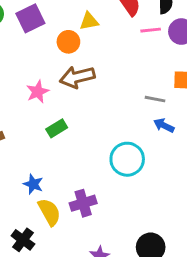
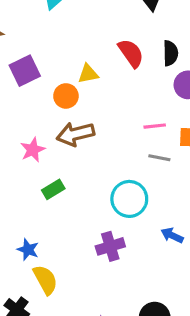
pink line: (151, 30) -> (155, 126), moved
blue arrow: (164, 125) -> (172, 235), moved
cyan circle: (127, 159) -> (129, 199), moved
purple cross: (83, 203) -> (110, 246), moved

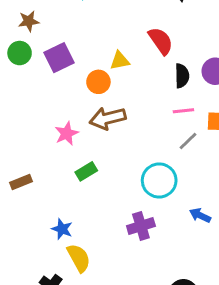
black semicircle: (170, 53) -> (182, 76), moved
gray line: (159, 158) -> (188, 141), turned -55

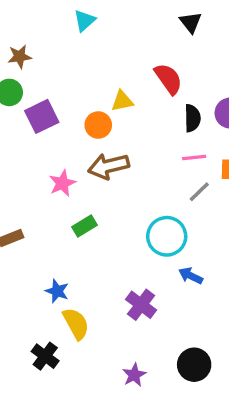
purple square: (59, 58) -> (42, 116), moved
blue arrow: (200, 215) -> (191, 276), moved
purple cross: (141, 226) -> (141, 305), moved, turned -36

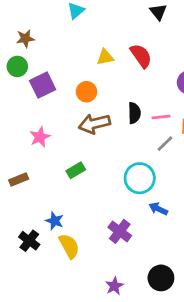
yellow triangle: (122, 101) -> (105, 57), moved
black semicircle: (192, 118) -> (134, 113), moved
pink star: (62, 183) -> (40, 137), moved
black cross: (45, 356) -> (29, 241), moved

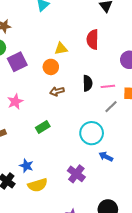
red semicircle: (141, 56) -> (93, 39), turned -144
yellow triangle: (105, 57) -> (61, 49), moved
brown arrow: (94, 124) -> (57, 91), size x0.6
yellow semicircle: (69, 246) -> (38, 185), turned 102

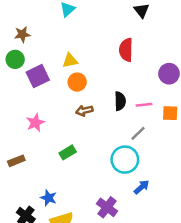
yellow triangle: (61, 49) -> (70, 61), moved
gray line: (111, 107) -> (138, 133), moved
blue arrow: (106, 157) -> (142, 187), turned 112

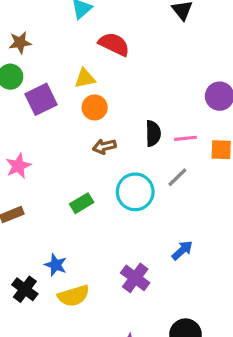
red semicircle: (126, 50) -> (114, 44), moved, turned 115
pink star: (35, 123) -> (18, 166), moved
cyan circle: (125, 160) -> (135, 192), moved

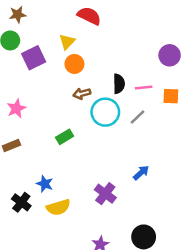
yellow triangle: (85, 78) -> (67, 42), turned -35
cyan circle: (135, 192) -> (105, 112), moved

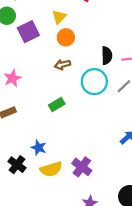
brown arrow: (82, 94) -> (62, 65), moved
purple cross: (105, 194) -> (82, 167), moved

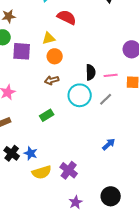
yellow triangle: (59, 17) -> (49, 38), turned 32
purple square: (28, 32) -> (22, 51), turned 30
black cross: (17, 165) -> (12, 153), moved

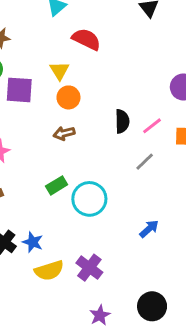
yellow triangle: (49, 38) -> (60, 71), turned -48
pink line: (111, 75) -> (152, 126), turned -32
cyan circle: (80, 95) -> (89, 199), moved

